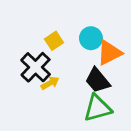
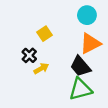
cyan circle: (91, 38) -> (87, 15), moved
black cross: (36, 67) -> (29, 55), size x0.6

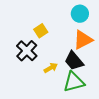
black cross: (29, 55) -> (27, 51), size x1.5
yellow arrow: (41, 68) -> (51, 68), moved

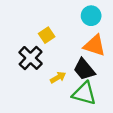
orange triangle: (83, 40) -> (95, 45), turned 45
green triangle: (74, 82) -> (84, 93), turned 30

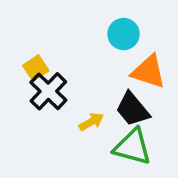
cyan circle: (91, 16) -> (124, 34), moved
yellow square: (47, 35) -> (36, 68), moved

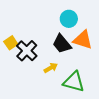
yellow square: (36, 68) -> (11, 43), moved
black trapezoid: (132, 109) -> (62, 44), moved

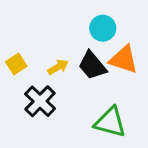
black cross: (27, 51) -> (40, 101), moved
yellow arrow: (51, 68) -> (58, 67), moved

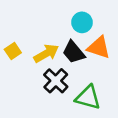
yellow arrow: (58, 67) -> (46, 53), size x1.5
black cross: (40, 101) -> (56, 81), moved

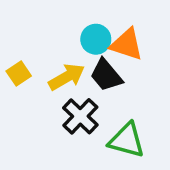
cyan circle: (82, 22) -> (96, 39), moved
orange triangle: (99, 47) -> (127, 44), moved

